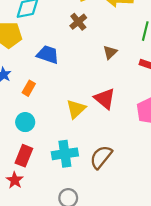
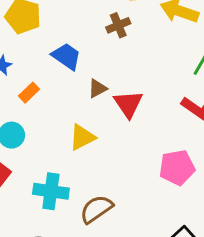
brown triangle: (110, 52) -> (98, 88), moved
red triangle: (105, 99) -> (128, 104), moved

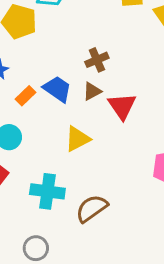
brown cross: (118, 25) -> (97, 60), moved
blue trapezoid: (66, 56) -> (57, 89), moved

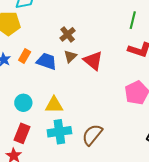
orange rectangle: (25, 96) -> (25, 56), moved
yellow triangle: (77, 139) -> (54, 105), moved, turned 42

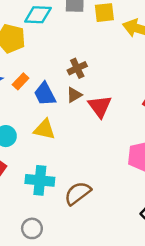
blue trapezoid: (47, 61) -> (45, 94), turned -150
yellow triangle: (54, 105) -> (44, 129), moved

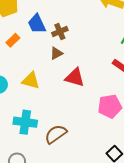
blue trapezoid: (45, 94) -> (37, 24), moved
red triangle: (100, 106) -> (75, 77), moved, turned -40

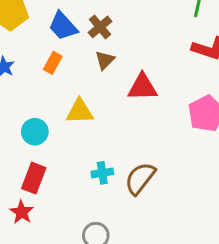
orange rectangle: (13, 40) -> (53, 63), moved
cyan cross: (25, 122) -> (102, 173), moved, size x0.6

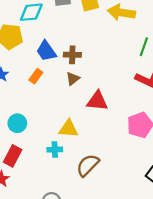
brown cross: (100, 27) -> (72, 55), turned 35
yellow triangle: (80, 111) -> (68, 129), moved
cyan cross: (102, 173) -> (55, 150), moved

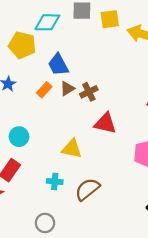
brown cross: (72, 55) -> (89, 92), moved, turned -35
brown triangle: (73, 79) -> (67, 89), moved
cyan cross: (55, 150) -> (55, 181), moved

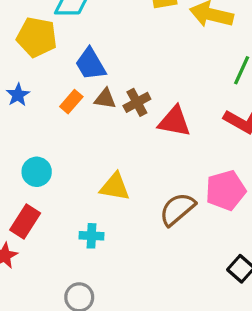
brown triangle: (67, 89) -> (105, 99), turned 42
red triangle: (105, 123) -> (174, 122), moved
brown semicircle: (87, 189) -> (177, 209), moved

